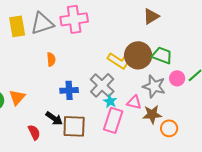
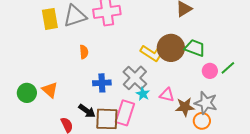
gray star: (154, 86) -> (206, 103), moved
orange triangle: (17, 97) -> (50, 90), turned -30
pink rectangle: (113, 120) -> (125, 113), moved

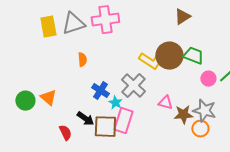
blue cross: (102, 83) -> (100, 91), turned 36
cyan star: (143, 94) -> (115, 103), moved

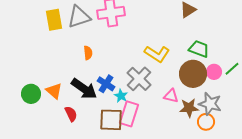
brown circle: (169, 56) -> (193, 74), moved
black arrow: (85, 119) -> (84, 89), moved, size x1.5
red semicircle: (65, 133) -> (71, 114), moved

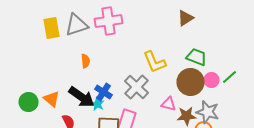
yellow L-shape: (157, 54) -> (154, 62), turned 35
cyan star: (121, 96) -> (98, 104), moved

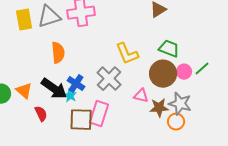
orange semicircle: (86, 61) -> (58, 53), size x1.5

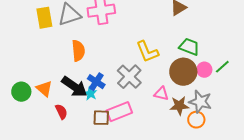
pink rectangle: (99, 114) -> (119, 112), turned 50
brown square: (81, 120) -> (101, 118), size x0.7

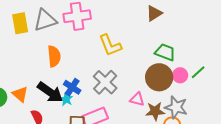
yellow L-shape: (147, 52) -> (110, 45), moved

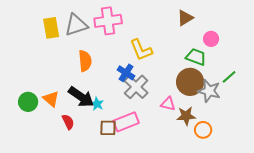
pink circle: (180, 75) -> (211, 39), moved
blue cross: (72, 87) -> (126, 73), moved
gray star: (176, 107) -> (209, 91), moved

